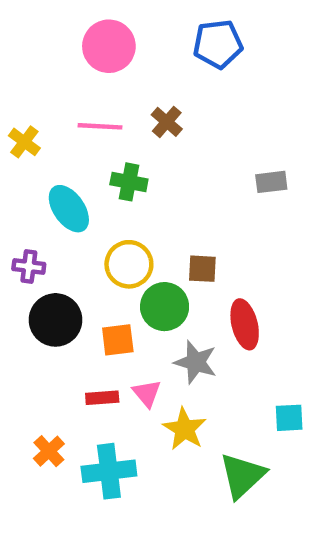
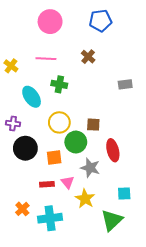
brown cross: (167, 122) -> (88, 57), moved
cyan square: (289, 418) -> (124, 193), moved

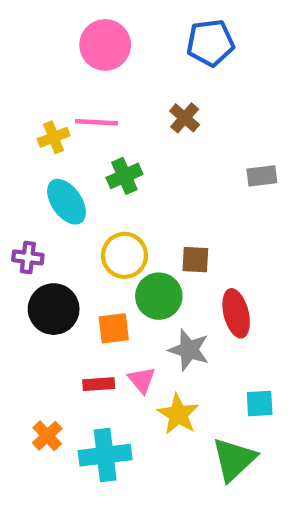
yellow cross: (11, 66) -> (54, 137), moved, turned 32
green cross: (59, 84) -> (124, 176), turned -35

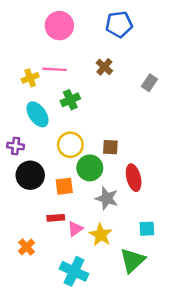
gray rectangle: (262, 176) -> (149, 83), moved, turned -49
pink triangle: (142, 380) -> (75, 229), moved, turned 35
cyan cross: (105, 455) -> (74, 271), moved, turned 32

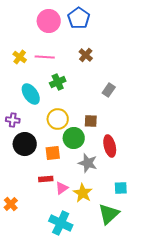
blue pentagon: (119, 24) -> (79, 18), moved, turned -30
yellow cross: (30, 78) -> (20, 57), moved, turned -32
gray rectangle: (149, 83) -> (109, 90), moved
orange cross: (27, 247) -> (11, 204), moved

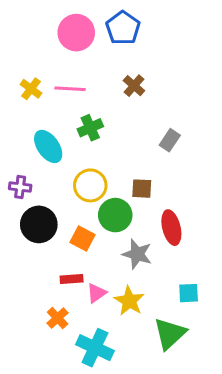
orange square: (53, 153) -> (82, 238), turned 35
orange cross: (11, 204) -> (58, 318), moved

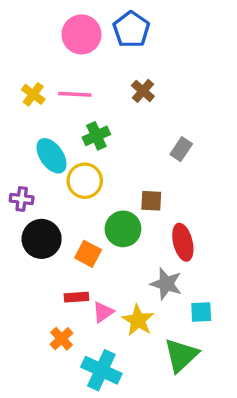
yellow circle: (90, 185) -> (85, 181), moved
gray star: (137, 254) -> (166, 284), moved

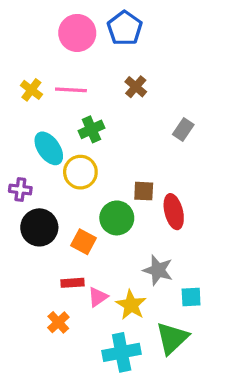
gray rectangle: (181, 149) -> (183, 129), moved
red ellipse: (183, 242) -> (174, 212), moved
cyan cross: (101, 370) -> (122, 352), moved, turned -36

